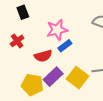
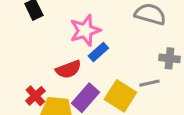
red cross: (17, 41) -> (35, 96), moved

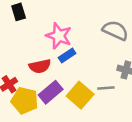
pink star: (85, 30) -> (59, 36), turned 30

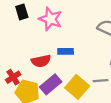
pink star: (59, 36) -> (50, 19), moved
blue rectangle: (67, 56) -> (66, 51), turned 32

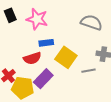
blue rectangle: (66, 51) -> (46, 43), moved
yellow square: (77, 87) -> (66, 57), moved

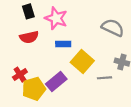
red semicircle: (32, 58) -> (29, 37), moved
yellow pentagon: (23, 88) -> (34, 89), turned -30

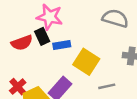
black rectangle: (28, 11) -> (42, 36), moved
gray line: (105, 78) -> (107, 86), moved

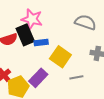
black rectangle: (42, 36) -> (25, 35), size x1.5

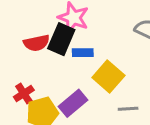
black rectangle: (25, 35) -> (61, 39), turned 40

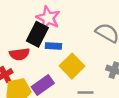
red semicircle: (37, 43) -> (19, 54), moved

